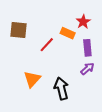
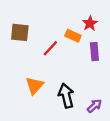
purple arrow: (87, 69) -> (94, 106), moved

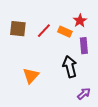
red line: (50, 48) -> (44, 31), moved
black arrow: (66, 96) -> (70, 67), moved

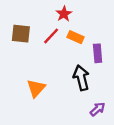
red star: (80, 21) -> (64, 14), moved

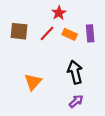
purple rectangle: (98, 53) -> (90, 33), moved
purple arrow: (98, 109) -> (76, 101), moved

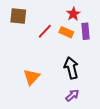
red star: (59, 13) -> (73, 14), moved
brown square: (19, 31) -> (18, 16), moved

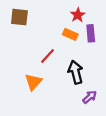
red line: (45, 31) -> (47, 56), moved
purple arrow: (72, 95) -> (90, 97), moved

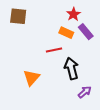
purple rectangle: (91, 33) -> (86, 32), turned -35
red line: (47, 56) -> (54, 50), moved, turned 35

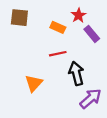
orange rectangle: (66, 33) -> (58, 27), moved
purple arrow: (85, 92) -> (91, 99), size x1.5

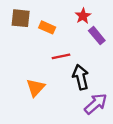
orange rectangle: (58, 27) -> (47, 27), moved

